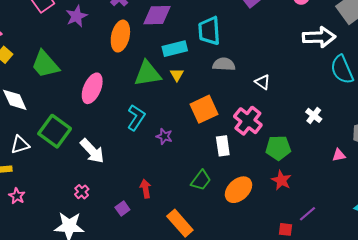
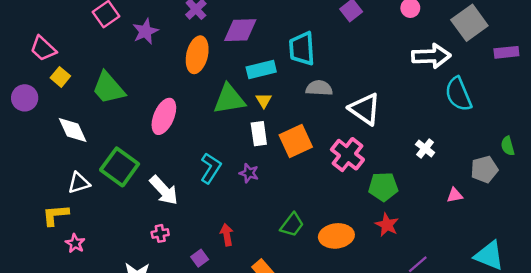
white triangle: (263, 82) -> (365, 109), size x1.8
cyan L-shape: (136, 118) -> (211, 168), moved
white rectangle: (223, 146) -> (259, 134), moved
orange ellipse: (239, 190) -> (336, 236), turned 36
pink cross: (82, 192) -> (160, 233), moved, turned 32

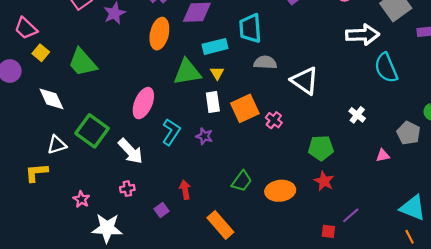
pink ellipse: (164, 116) -> (143, 103), moved
pink cross: (347, 155) -> (274, 120), moved, size x0.6
gray pentagon: (484, 169) -> (408, 133), turned -30
pink star: (75, 243) -> (81, 199), moved

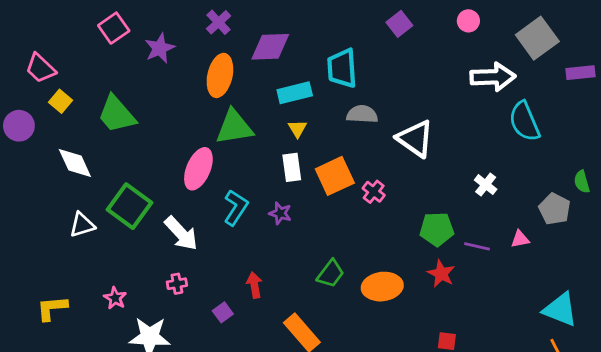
green triangle: (187, 72) -> (234, 127), moved
yellow L-shape: (36, 173) -> (52, 308), moved
purple line: (351, 215) -> (477, 246), moved, turned 54

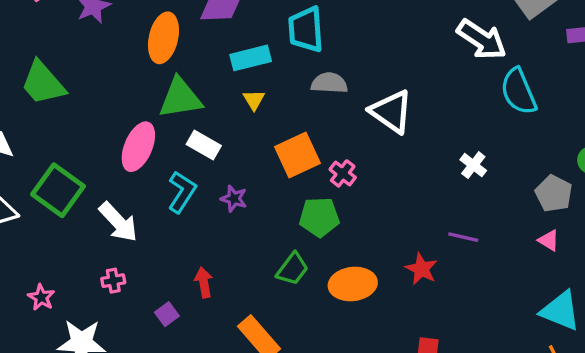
white arrow: (493, 77) -> (482, 40), turned 36
white rectangle: (292, 167) -> (204, 145), moved, turned -52
green pentagon: (437, 229) -> (319, 217), moved
pink triangle: (520, 239) -> (549, 240), moved, turned 42

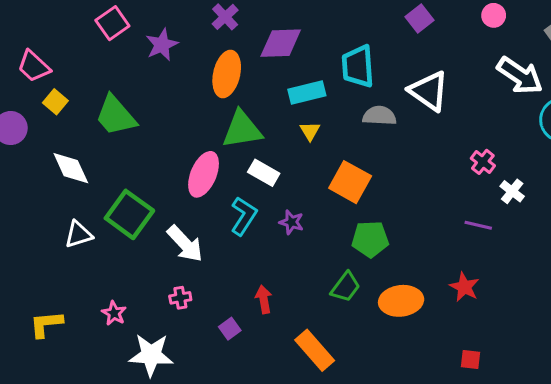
white triangle: (391, 112) -> (429, 91), moved
orange square: (297, 155) -> (350, 182), turned -36
pink cross: (343, 173) -> (483, 162), moved
purple line: (463, 237) -> (478, 225), moved

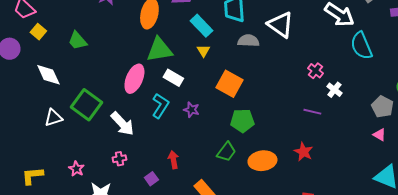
cyan rectangle: (307, 93) -> (201, 26), turned 60
green trapezoid: (116, 116) -> (77, 41), size x0.7

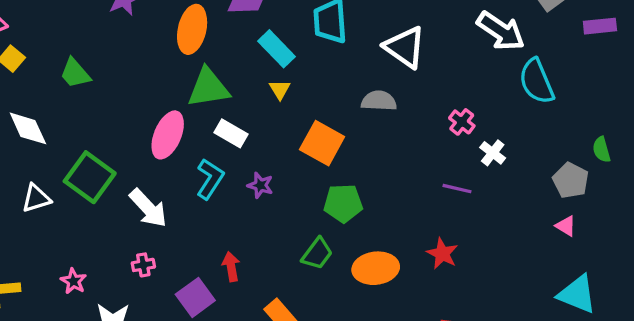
gray semicircle: (248, 41) -> (379, 101), moved
purple square: (151, 179) -> (195, 297), size x1.6

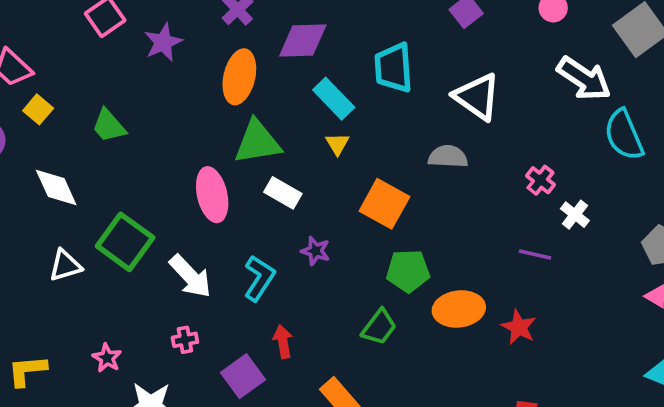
pink ellipse: (168, 135) -> (212, 195), turned -36
cyan L-shape: (210, 179) -> (259, 278), moved
orange ellipse: (376, 268) -> (459, 309), moved

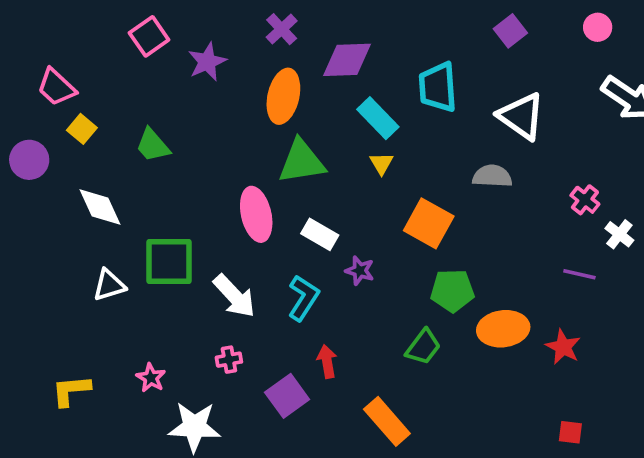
white rectangle: (283, 193) -> (320, 234), moved
green square: (125, 242) -> (169, 262), turned -36

